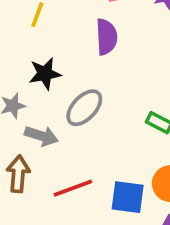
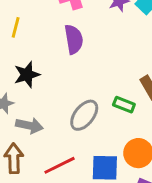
gray ellipse: (84, 108) -> (84, 115), moved

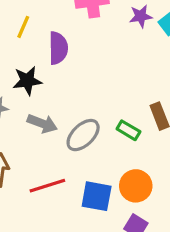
purple semicircle: (74, 39) -> (58, 48), moved
gray arrow: (29, 126) -> (42, 124), moved

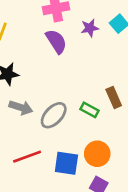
purple star: (141, 16) -> (90, 28), moved
purple semicircle: (58, 48) -> (56, 41), moved, turned -30

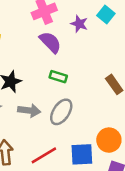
purple star: (90, 28) -> (79, 24), turned -30
green rectangle: (89, 110) -> (58, 77), moved

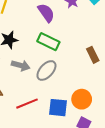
green rectangle: (58, 77) -> (48, 42), size x1.5

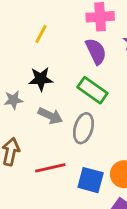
gray ellipse: (46, 70) -> (83, 128), turned -35

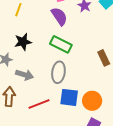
gray arrow: (50, 116) -> (24, 75), moved
blue square: (91, 180) -> (69, 97), moved

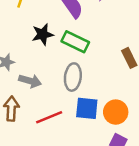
black star: (23, 42) -> (43, 34), moved

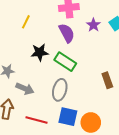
red line: (49, 117) -> (36, 120), turned 30

